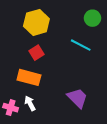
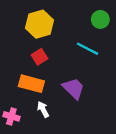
purple trapezoid: (77, 98) -> (73, 88), moved
white arrow: (30, 103) -> (43, 109), moved

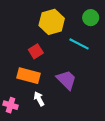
yellow hexagon: (40, 24) -> (52, 22), moved

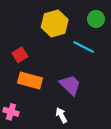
red square: (36, 51) -> (20, 55), moved
white arrow: (39, 99) -> (61, 115), moved

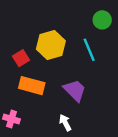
yellow hexagon: (55, 23) -> (51, 45), moved
cyan line: (84, 47) -> (89, 50), turned 40

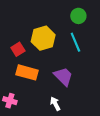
green circle: (102, 20) -> (78, 16), moved

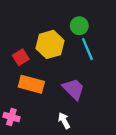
green circle: (78, 16) -> (79, 26), moved

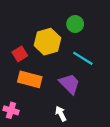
cyan line: (87, 49) -> (83, 58), moved, turned -35

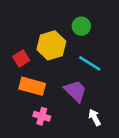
pink cross: (11, 110) -> (42, 116), moved
white arrow: (61, 114) -> (95, 117), moved

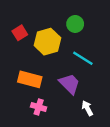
red square: (21, 59) -> (20, 33), moved

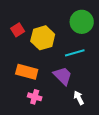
green circle: (75, 24) -> (82, 22), moved, size x1.5
cyan line: (83, 58) -> (75, 53), turned -48

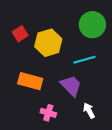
pink cross: (35, 97) -> (48, 113), moved

